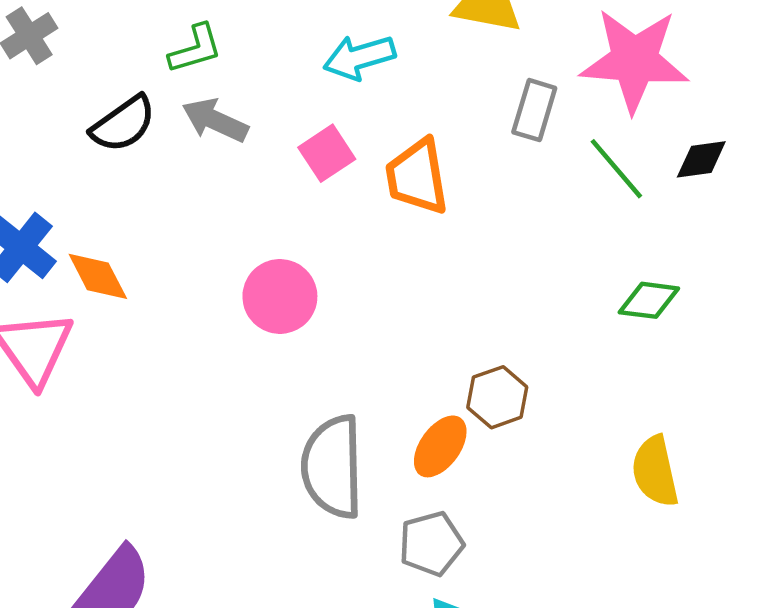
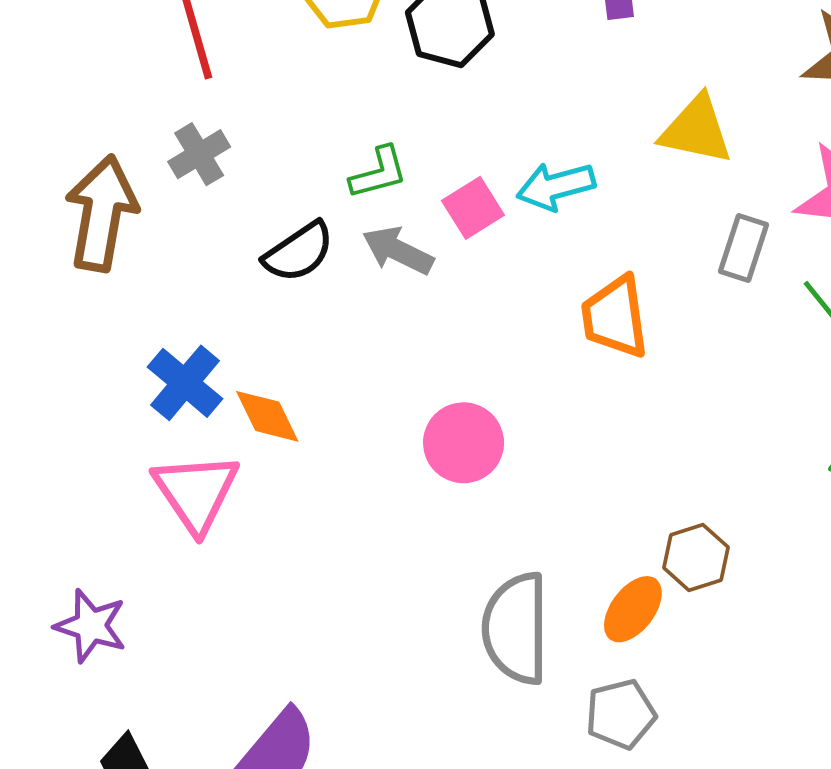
pink square: (327, 153) -> (473, 208), moved

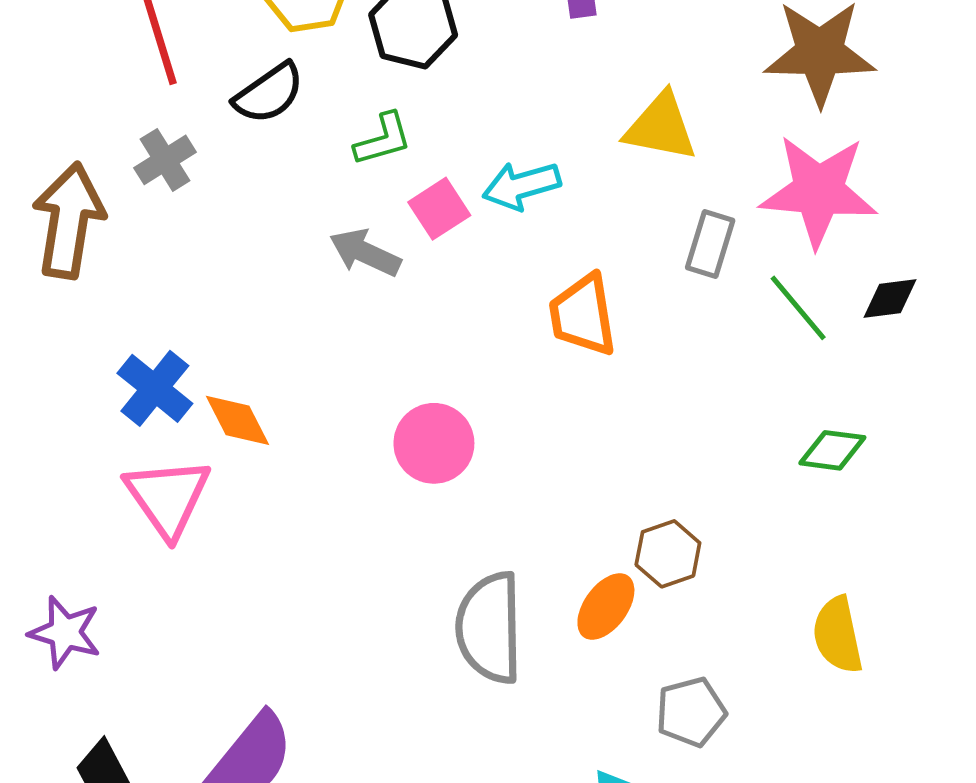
green L-shape: (379, 173) -> (383, 139), moved
black semicircle: (299, 252) -> (269, 93), moved
gray pentagon: (621, 714) -> (691, 712), moved

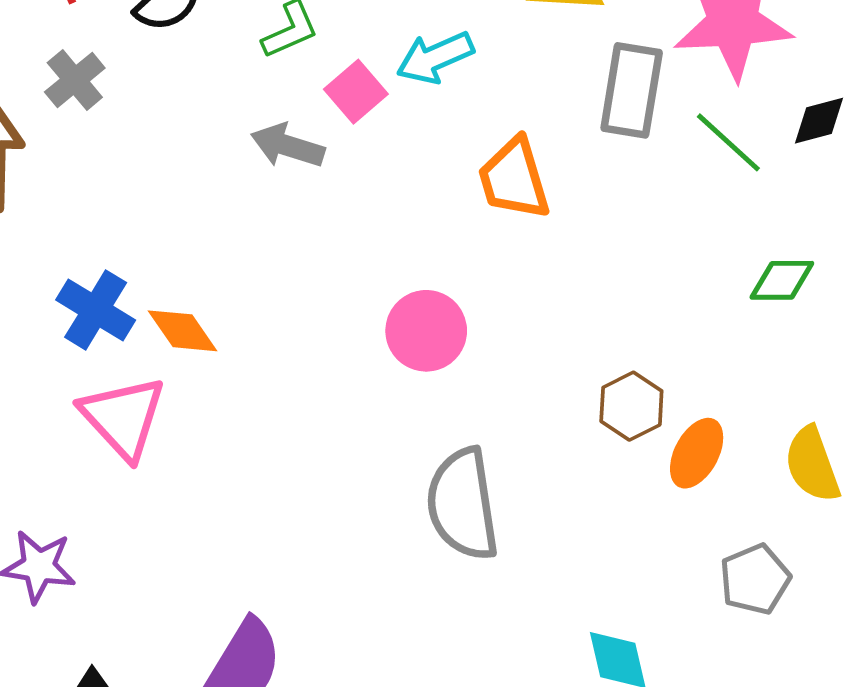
gray rectangle: (710, 244) -> (632, 90), size x1.4
pink circle: (434, 443) -> (426, 331), moved
orange ellipse: (606, 607) -> (697, 453), moved
gray pentagon: (691, 712) -> (755, 579), moved

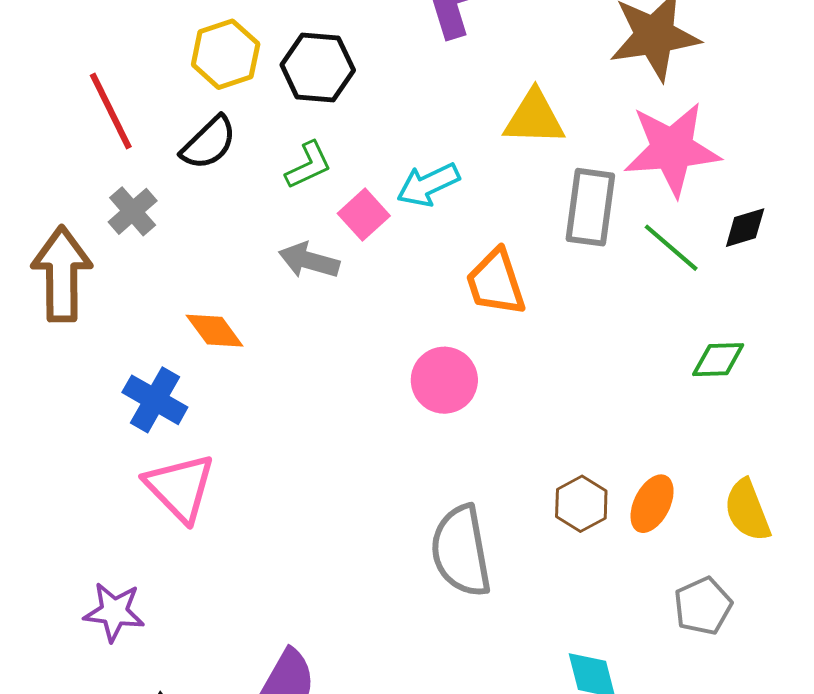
orange diamond: (183, 331) -> (215, 331), moved
pink circle: (426, 331) -> (444, 380), moved
brown hexagon: (631, 406) -> (581, 504), moved

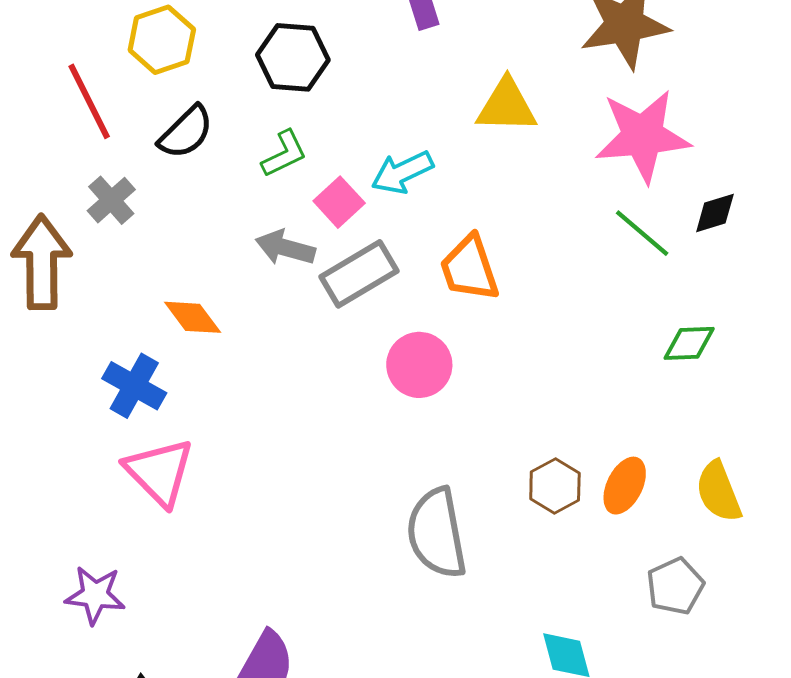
yellow hexagon: (226, 54) -> (162, 40), moved
gray rectangle: (590, 207) -> (359, 274), moved, turned 52

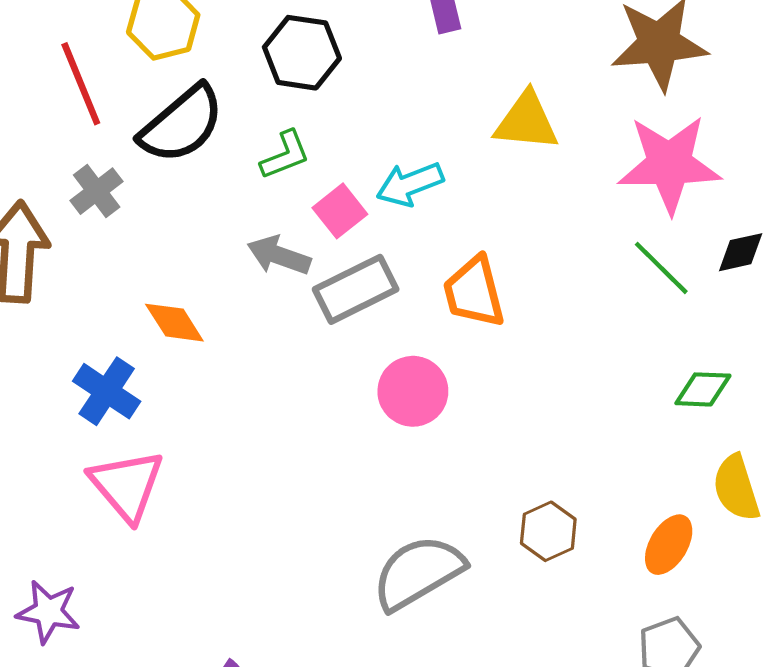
black semicircle: (186, 132) -> (182, 124), size x1.4
orange ellipse: (625, 486) -> (669, 545), moved
yellow semicircle: (719, 492) -> (736, 488), moved
gray semicircle: (437, 533) -> (418, 572), turned 66

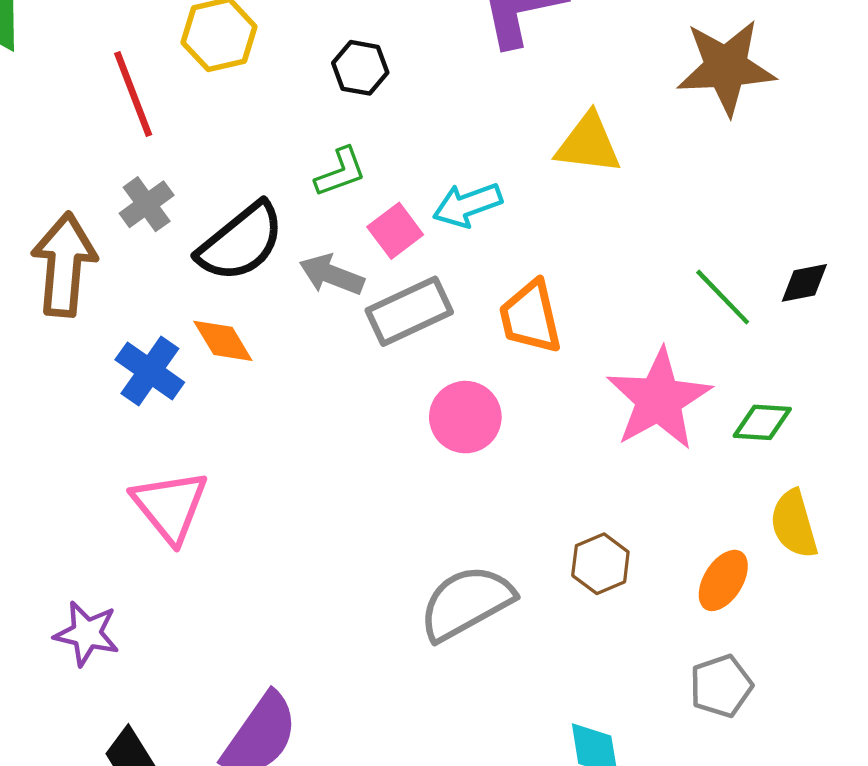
black hexagon: (302, 53) -> (360, 68), size x0.7
black semicircle: (182, 124) -> (241, 242), moved
pink star: (669, 164) -> (659, 399), moved, turned -30
blue cross: (107, 391) -> (150, 371), moved

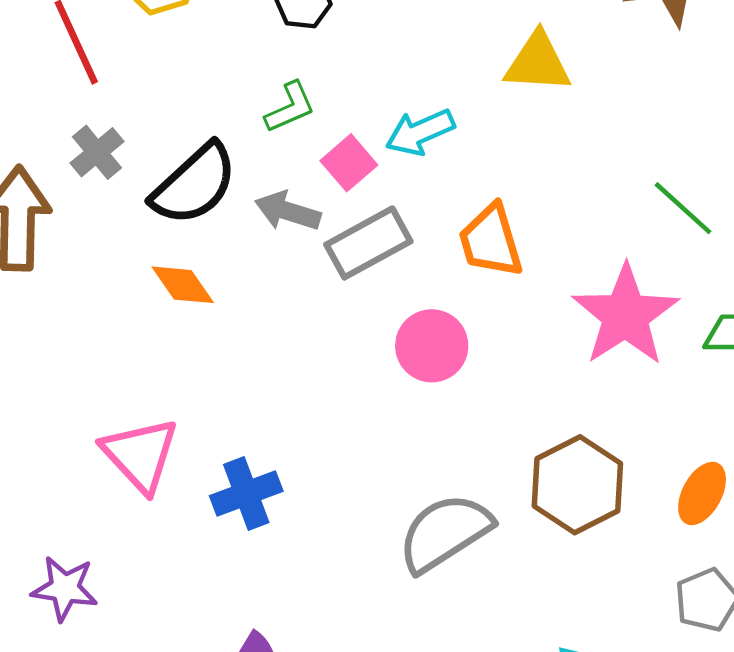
blue cross: (150, 371) -> (246, 494), moved, turned 38
brown hexagon: (600, 564) -> (577, 485), size x1.6

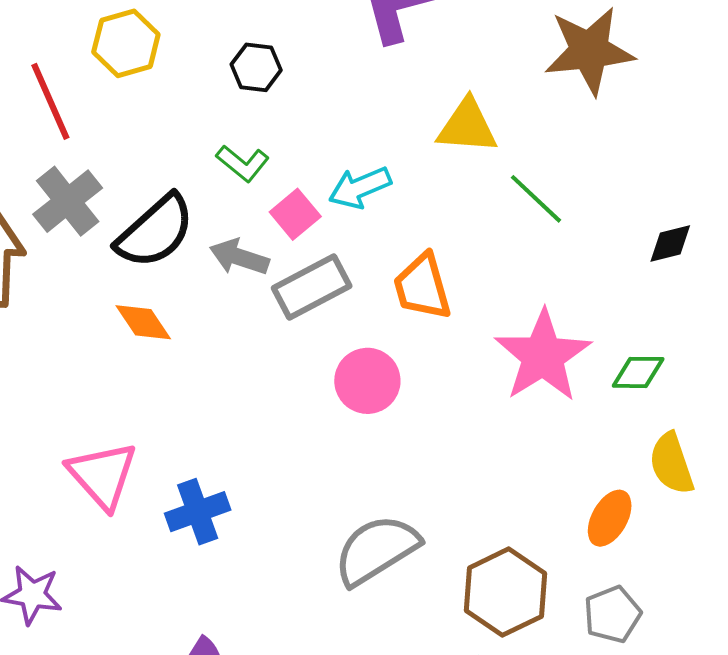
green L-shape: (290, 107) -> (243, 163), turned 62
gray cross: (97, 152) -> (68, 201), size x1.4
green line: (683, 208) -> (536, 199), moved
brown hexagon: (577, 485) -> (506, 592), moved

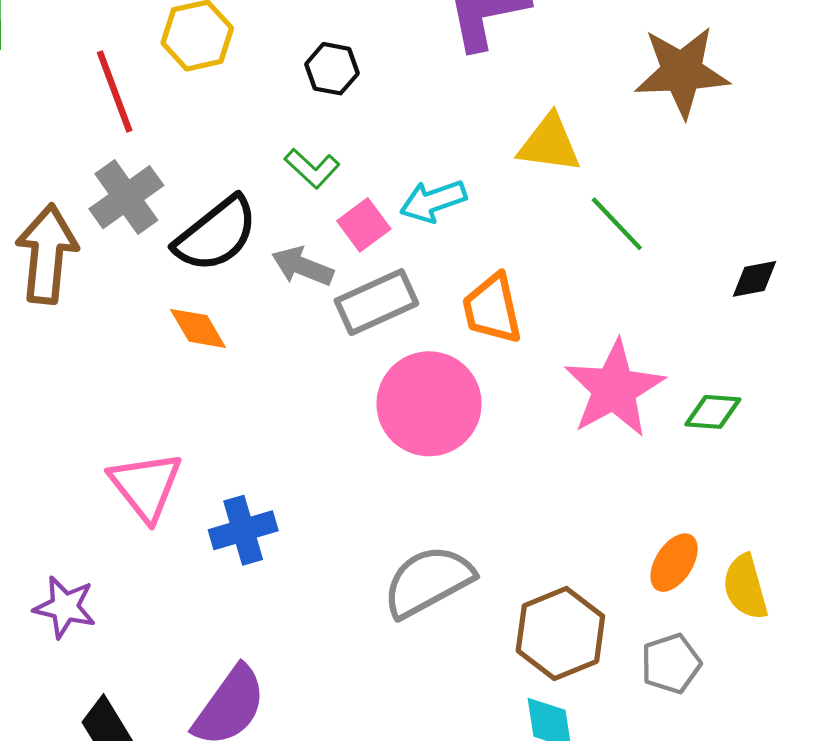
pink circle: (367, 381) -> (429, 404), size x1.5
yellow semicircle: (671, 464) -> (745, 587), moved

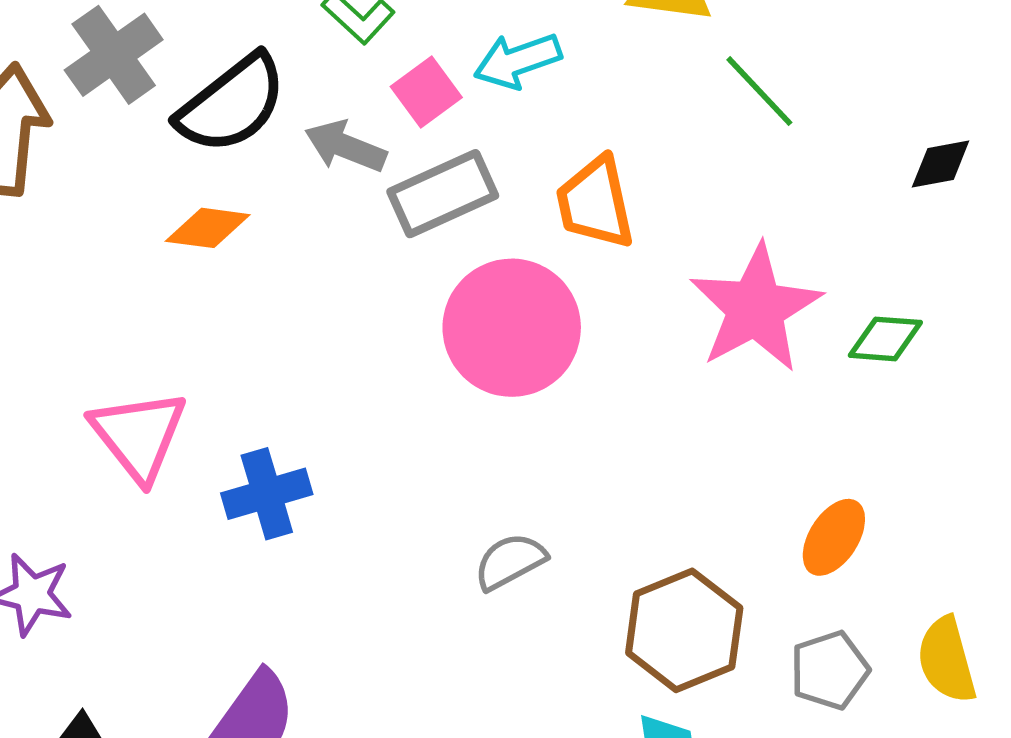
orange diamond: (198, 328) -> (208, 228), turned -52
gray semicircle: (428, 581) -> (510, 561), size x0.6
yellow semicircle: (745, 587) -> (947, 660), moved

